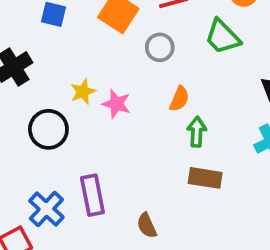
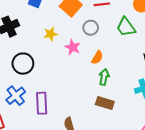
yellow star: (83, 92) -> (51, 34), moved
pink star: (116, 104) -> (73, 47), moved
blue cross: (46, 209) -> (16, 96), moved

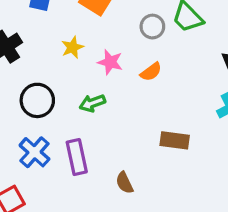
gray circle: (91, 28) -> (152, 27), moved
orange semicircle: (97, 58) -> (151, 72), turned 32
green arrow: (104, 77) -> (92, 103), moved, turned -112

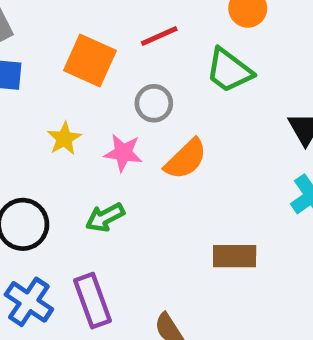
gray circle: (152, 27) -> (154, 103), moved
orange semicircle: (151, 72) -> (186, 159), size x1.4

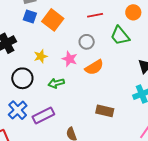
orange square: (90, 60) -> (53, 20), moved
yellow star: (64, 139) -> (41, 56), moved
purple rectangle: (93, 301) -> (43, 116), turned 70

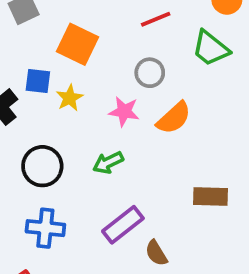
blue square: (30, 17) -> (38, 81), moved
yellow star: (41, 56) -> (70, 98), moved
blue cross: (18, 110) -> (45, 228), turned -30
purple rectangle: (43, 116) -> (123, 225), moved

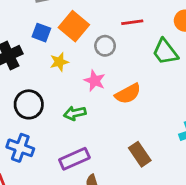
gray circle: (150, 73) -> (105, 46), moved
blue square: (38, 81) -> (41, 33), moved
brown rectangle: (210, 197) -> (140, 154), turned 40

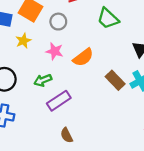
brown rectangle: (140, 154) -> (115, 80), moved
purple rectangle: (74, 159) -> (59, 101), moved

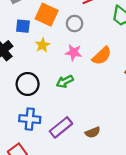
purple rectangle: (59, 101) -> (61, 127), moved
brown semicircle: (67, 135) -> (93, 132), turned -80

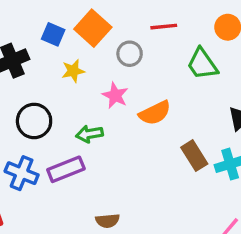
purple rectangle: (61, 127) -> (66, 169), moved

